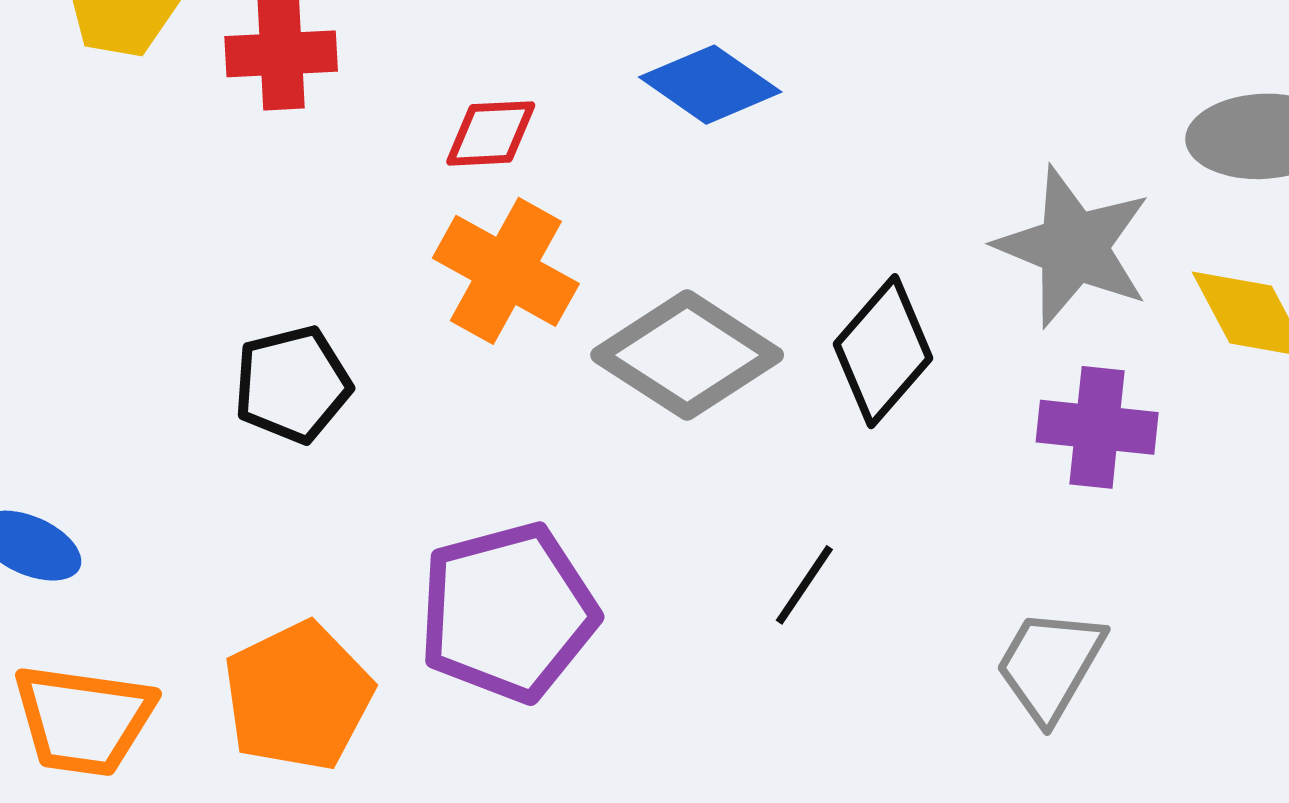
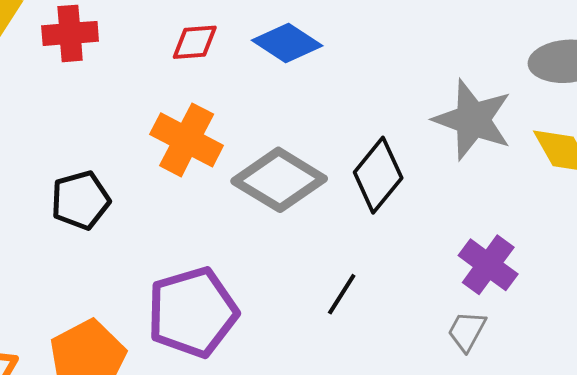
red diamond: (491, 133) -> (195, 42), moved
purple cross: (1097, 427) -> (488, 265), moved, turned 32
gray trapezoid: (1050, 665) -> (467, 331), size x0.7

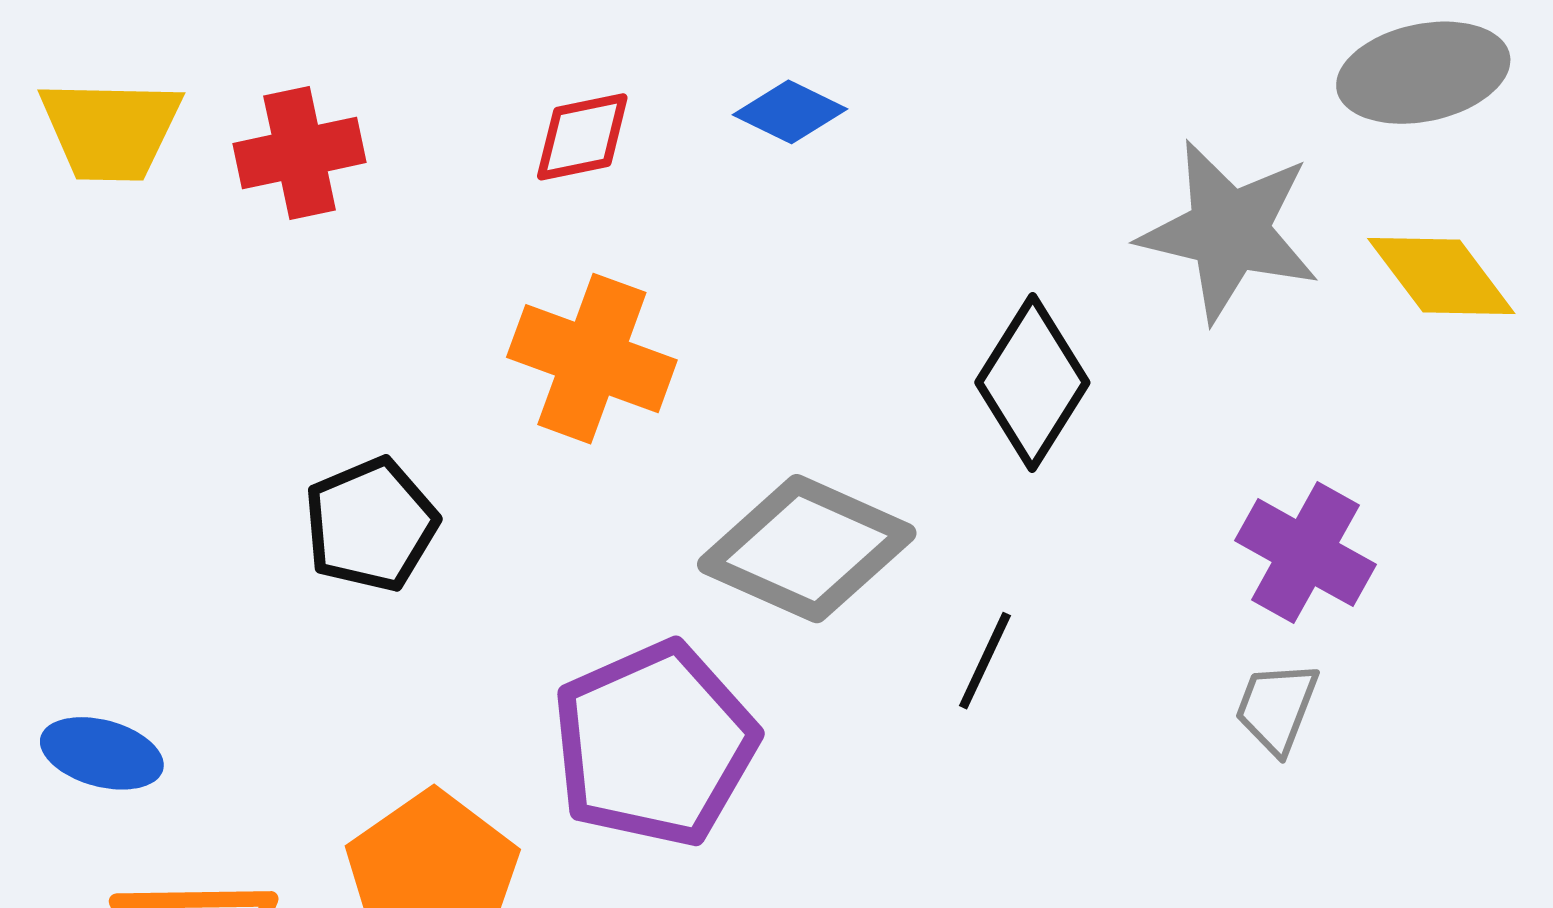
blue diamond: (287, 43) -> (790, 112), size x0.7
gray diamond: (279, 180) -> (807, 549), moved

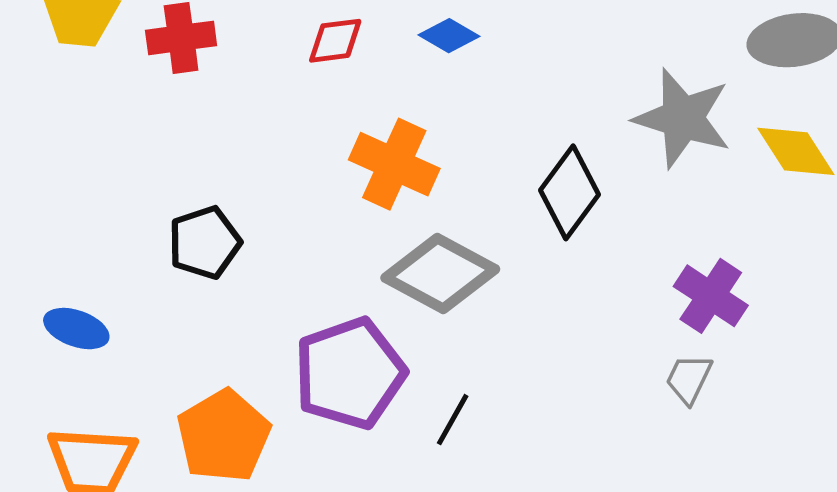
orange cross: (592, 359) -> (394, 164), moved
black line: (985, 661) -> (453, 420), moved
blue ellipse: (102, 753) -> (76, 329), moved

